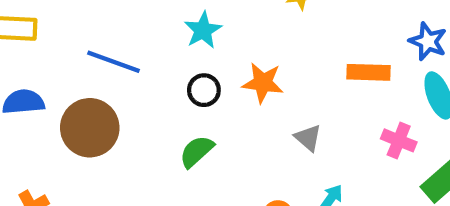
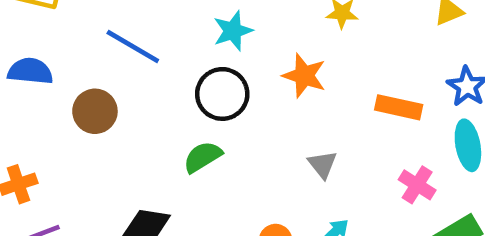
orange star: (263, 83) -> (304, 76), moved
black circle: (204, 90) -> (222, 94), size x1.5
brown circle: (90, 128) -> (95, 111), size x0.7

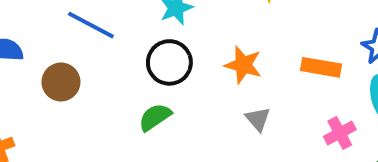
orange star: (304, 76) -> (243, 65), moved
pink cross: (417, 185) -> (340, 133), turned 32

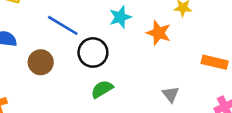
black circle: (169, 62) -> (93, 52), moved
orange star: (243, 65) -> (159, 33), moved

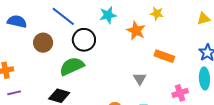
orange rectangle: (215, 62) -> (164, 56), moved
green semicircle: (102, 89) -> (72, 66), moved, size x1.4

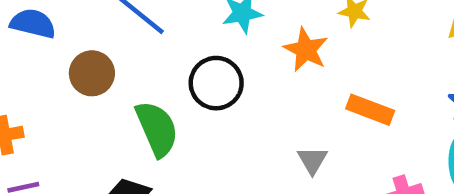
black circle: (84, 40) -> (216, 83), moved
green semicircle: (72, 66) -> (157, 129), turned 90

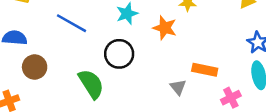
brown circle: (92, 73) -> (35, 67), moved
orange rectangle: (370, 110) -> (205, 70), moved

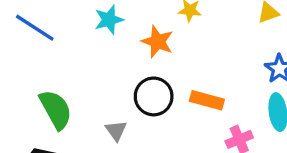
black circle: (119, 54) -> (154, 96), moved
gray triangle: (178, 87) -> (116, 131), moved

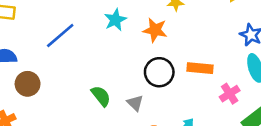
blue line: (35, 28) -> (60, 36), turned -64
green semicircle: (56, 110) -> (101, 96), moved, size x0.7

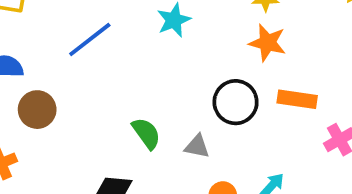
orange star: (155, 30) -> (267, 43), moved
gray triangle: (135, 103) -> (197, 146), turned -36

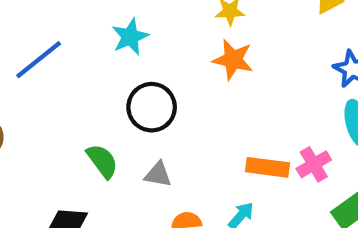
orange rectangle: (297, 99) -> (267, 167), moved
black circle: (236, 102) -> (152, 107), moved

